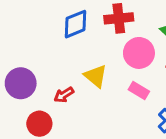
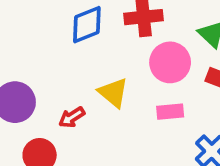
pink rectangle: (139, 90) -> (170, 112), turned -36

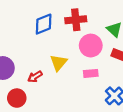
yellow triangle: (113, 93) -> (59, 63), turned 30

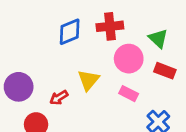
pink rectangle: (91, 73) -> (129, 94), turned 32

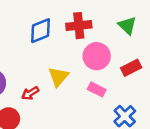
green triangle: (158, 38) -> (127, 26), moved
red rectangle: (165, 71) -> (131, 68), turned -48

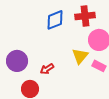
yellow triangle: (58, 77) -> (80, 56), moved

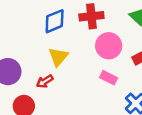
yellow triangle: (80, 56) -> (58, 57), moved

